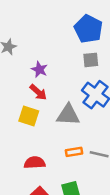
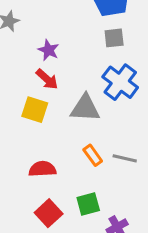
orange rectangle: (74, 152) -> (93, 155), turned 63

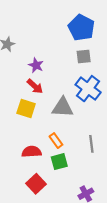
orange rectangle: (93, 155) -> (56, 141), moved
gray line: (125, 158) -> (91, 144), turned 70
green square: (88, 204) -> (59, 162), moved

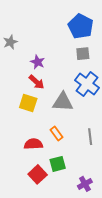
green square: (59, 162) -> (58, 164), moved

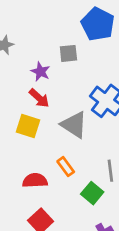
gray square: (83, 54) -> (68, 53), moved
gray triangle: (63, 102) -> (74, 125), turned 30
green square: (58, 164) -> (92, 193), moved, turned -35

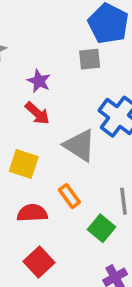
gray square: (68, 53) -> (90, 59), moved
yellow square: (28, 126) -> (24, 164), moved

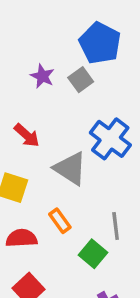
gray square: (90, 59) -> (81, 80), turned -30
purple star: (39, 81) -> (42, 76), moved

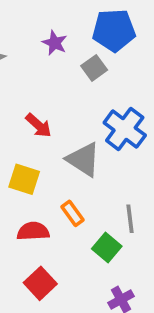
blue pentagon: (100, 43) -> (114, 30), turned -30
purple star: (42, 76) -> (55, 43), moved

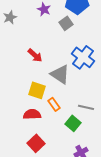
yellow square: (24, 179) -> (37, 90), moved
gray line: (130, 219) -> (86, 107), turned -70

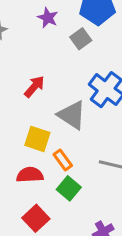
red arrow: (35, 55) -> (34, 87), turned -91
green square: (73, 123) -> (69, 188), moved

